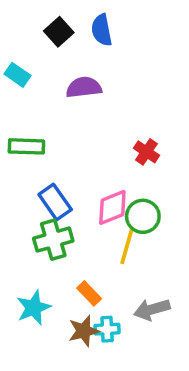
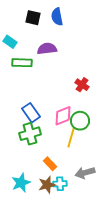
black square: (59, 32) -> (33, 18), turned -35
green rectangle: (26, 146) -> (22, 63), moved
cyan star: (34, 308) -> (21, 183), moved

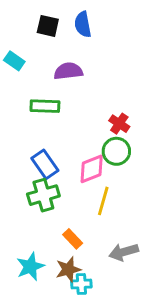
green rectangle: (22, 63) -> (45, 106), moved
green circle: (80, 121) -> (116, 151), moved
cyan cross: (60, 184) -> (81, 284), moved

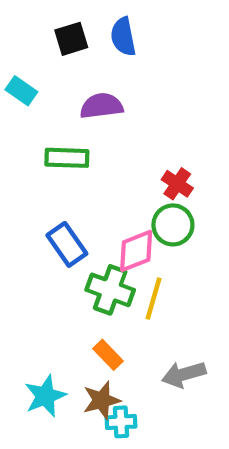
black square: (48, 26) -> (71, 39), turned -30
green cross: (43, 195) -> (110, 290), moved, turned 36

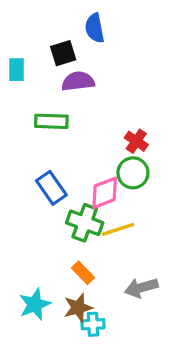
black square: (71, 39) -> (63, 53), moved
cyan rectangle: (21, 91) -> (16, 70), turned 55
yellow line: (153, 299) -> (118, 229), turned 56

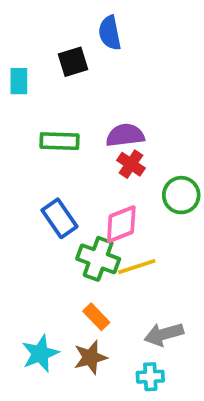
purple semicircle: (78, 81) -> (125, 135), moved
red cross: (136, 141) -> (131, 164), moved
green circle: (133, 173) -> (181, 195), moved
cyan cross: (93, 324) -> (150, 377), moved

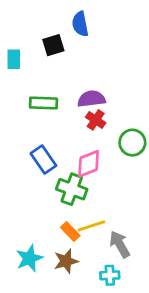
yellow line: (137, 267) -> (91, 226), moved
gray arrow: (164, 334) -> (120, 244), turned 76

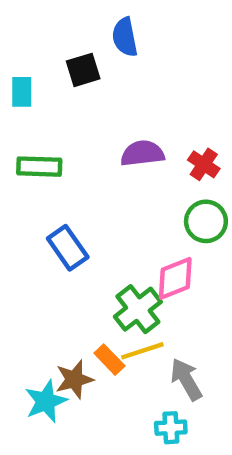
green rectangle: (43, 103) -> (39, 167), moved
red cross: (96, 120) -> (204, 164), moved
pink diamond: (89, 164) -> (175, 278), moved
green cross: (72, 189) -> (138, 309), moved, turned 32
brown star: (66, 261) -> (74, 379), moved

